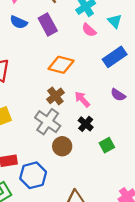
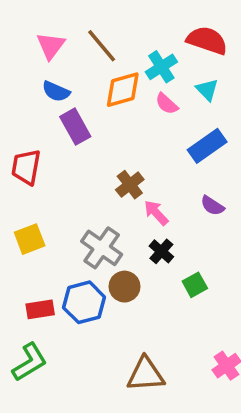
purple rectangle: (48, 24) -> (75, 127), moved
orange diamond: (61, 65) -> (123, 90), moved, turned -30
brown cross: (55, 96) -> (130, 185), moved
blue hexagon: (33, 175) -> (84, 302), moved

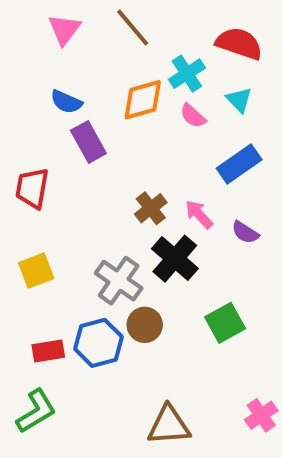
pink triangle: (51, 46) -> (64, 29), moved
brown line: (102, 46) -> (133, 27), moved
pink arrow: (156, 213) -> (199, 214), moved
black cross: (161, 251) -> (175, 259), moved, size x1.6
green square: (195, 285) -> (225, 323), size x1.4

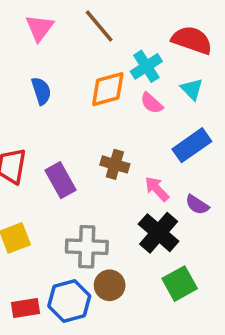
blue semicircle: (66, 102) -> (41, 91), turned -132
purple rectangle: (88, 142) -> (61, 180), moved
brown cross: (151, 208) -> (115, 164), moved, turned -36
black cross: (175, 259) -> (159, 233), moved
gray cross: (119, 281) -> (87, 247), turned -33

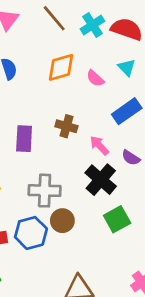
cyan cross: (146, 66) -> (92, 25), moved
purple rectangle: (61, 180) -> (24, 139), turned 32

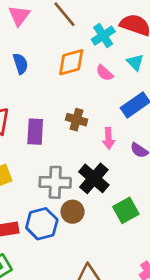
cyan cross: (92, 25) -> (103, 36), moved
pink arrow: (99, 145) -> (109, 138), turned -140
black cross: (101, 180) -> (94, 178), moved

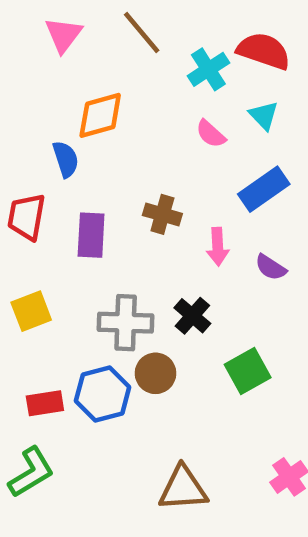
orange diamond: (71, 62) -> (100, 115), moved
blue semicircle: (20, 64) -> (66, 159), moved
black cross: (94, 178) -> (192, 316), size x0.7

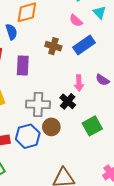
blue rectangle: (264, 189) -> (84, 45), moved
brown cross: (162, 214) -> (53, 46), moved
pink arrow: (218, 247) -> (79, 83), moved

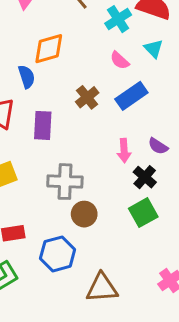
brown cross: (53, 46) -> (87, 97), turned 35
black cross: (68, 101) -> (145, 177), moved
blue hexagon: (28, 136) -> (58, 254), moved

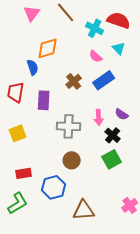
cyan cross: (118, 19) -> (95, 28), turned -30
gray cross: (65, 182) -> (69, 126), moved

